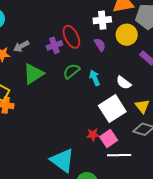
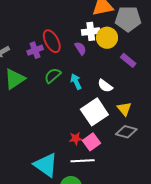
white cross: (102, 20) -> (91, 31), moved
white line: (119, 155) -> (83, 161), moved

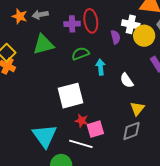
white square: (94, 112) -> (70, 96), moved
gray diamond: (126, 132) -> (132, 131), turned -55

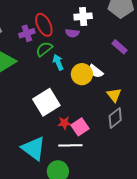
yellow circle: (144, 36) -> (82, 74), moved
purple semicircle: (116, 37) -> (72, 33), turned 128
green semicircle: (80, 54) -> (44, 49), moved
cyan arrow: (100, 67) -> (58, 62), moved

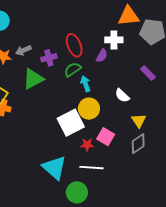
purple cross: (27, 33) -> (49, 58), moved
purple semicircle: (72, 33) -> (102, 56), turned -72
yellow circle: (82, 74) -> (89, 109), moved
pink square: (80, 127) -> (106, 137), moved, turned -30

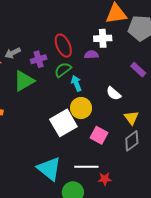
purple semicircle: (102, 56) -> (91, 55), turned -120
red star: (87, 145) -> (105, 179), moved

